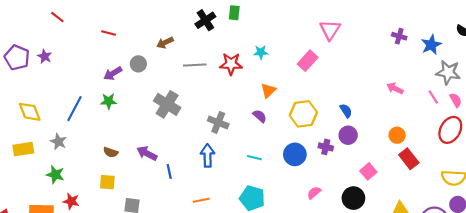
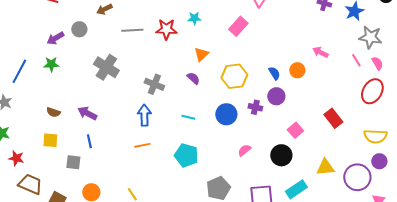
orange circle: (397, 135) -> (297, 70), moved
blue line: (169, 171) -> (89, 141), moved
orange line: (201, 200) -> (142, 145), moved

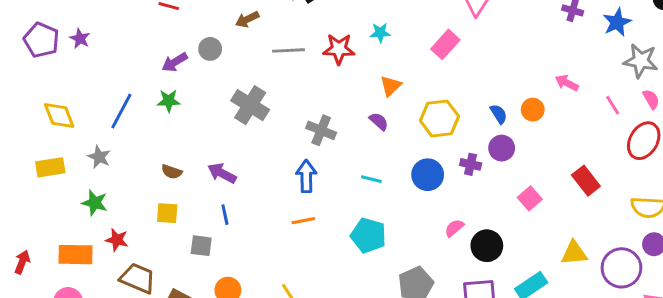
pink line: (356, 60) -> (613, 105), moved
black circle: (281, 155) -> (487, 246), moved

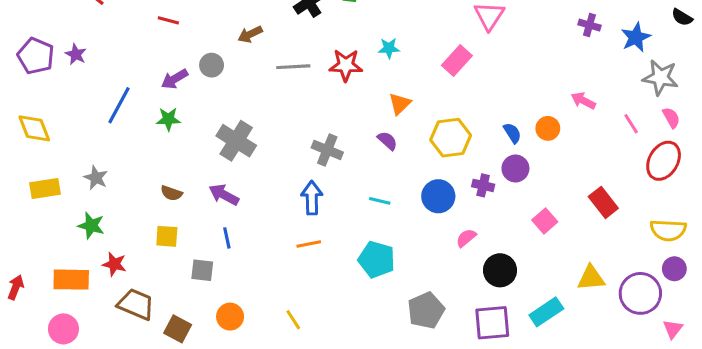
gray cross: (250, 105) -> (236, 141), moved
blue line: (121, 111) -> (119, 105), moved
yellow diamond: (59, 115) -> (34, 128), moved
pink semicircle: (454, 228) -> (466, 238), moved

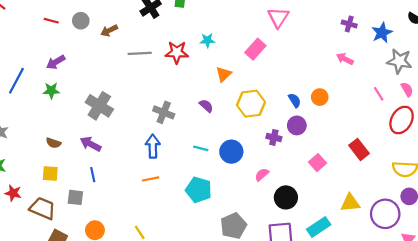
gray circle: (212, 65) -> (81, 21), moved
pink arrow: (583, 101) -> (345, 59), moved
orange triangle: (400, 104) -> (224, 74), moved
blue circle: (438, 196) -> (231, 152), moved
brown trapezoid: (136, 304) -> (43, 208), moved

